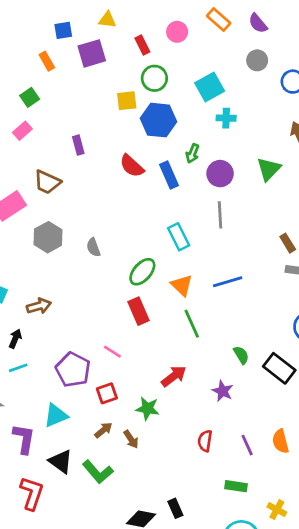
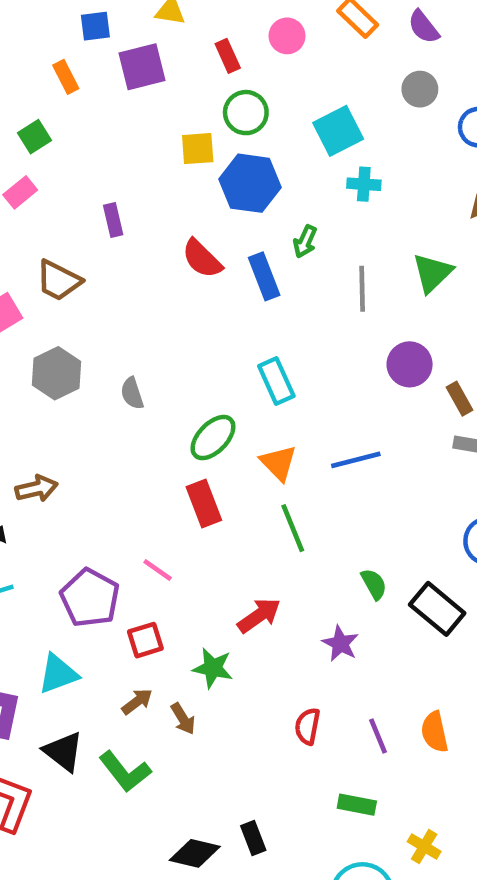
purple circle: (220, 174) -> (410, 364), moved
gray line: (220, 215) -> (362, 289), moved

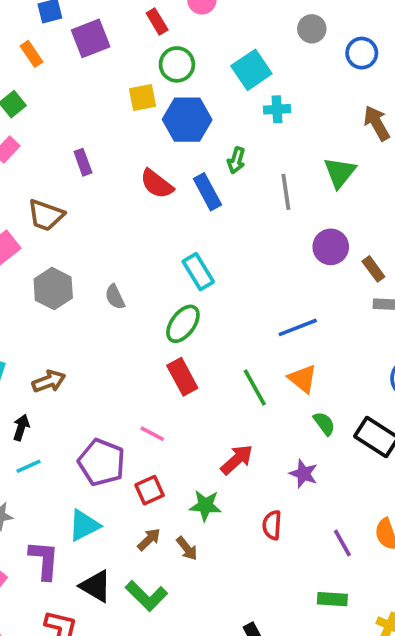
cyan rectangle: (276, 381) -> (198, 272), moved
orange triangle: (278, 463) -> (303, 379), moved
red semicircle: (307, 726) -> (272, 525), moved

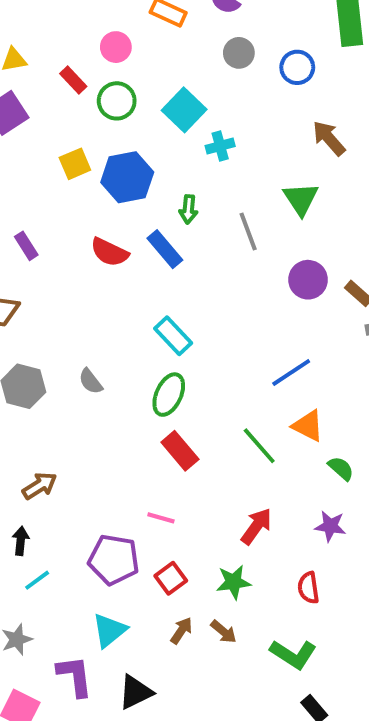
green circle: (177, 64) -> (117, 101), moved
black triangle: (96, 586) -> (135, 692), turned -45
green L-shape: (146, 596) -> (293, 654), moved

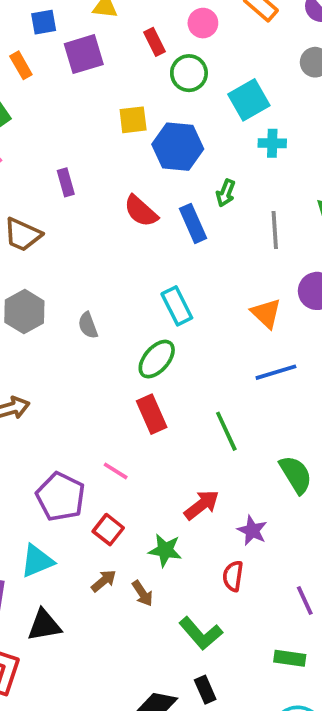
orange triangle: (308, 426) -> (266, 313), moved
green semicircle: (341, 468) -> (296, 475), size x1.5
purple star: (330, 526) -> (252, 530), moved
red square: (171, 578) -> (108, 530), turned -32

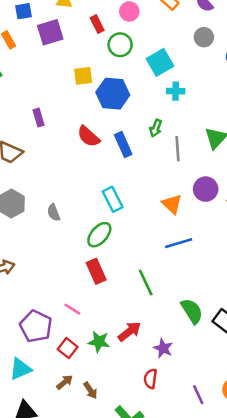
green arrow: (226, 193) -> (156, 128), moved
green star: (165, 550) -> (99, 342), moved

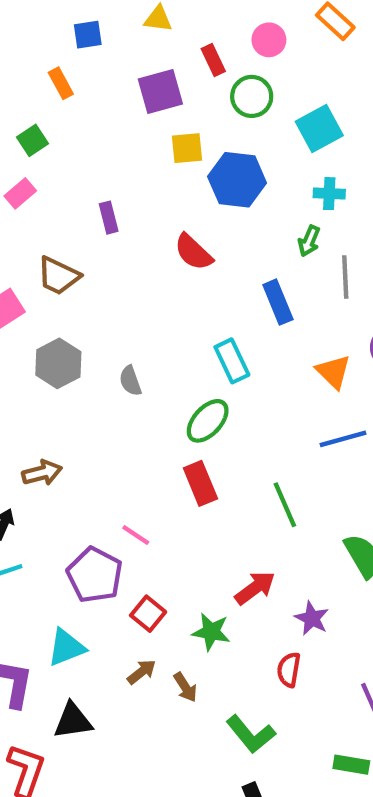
purple square: (50, 32) -> (160, 92), moved
cyan cross: (176, 91) -> (329, 194), moved
blue rectangle: (123, 145) -> (278, 302), moved
pink line: (72, 309) -> (136, 535), moved
green star: (99, 342) -> (211, 632), moved

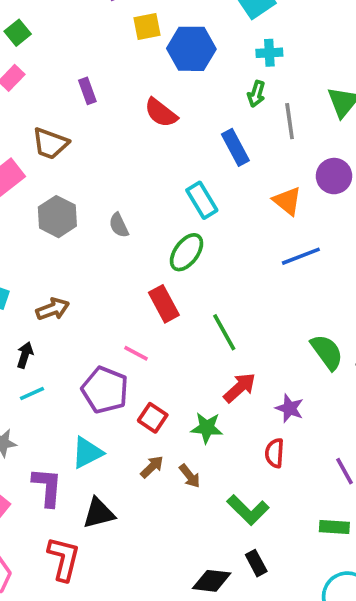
red rectangle: (200, 483) -> (164, 304), moved
green line: (285, 505) -> (224, 332), moved

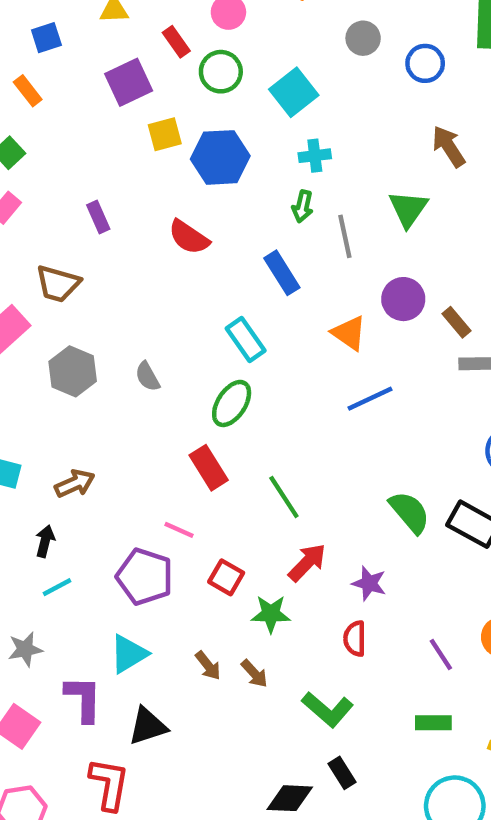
red square: (153, 418) -> (226, 577), moved
brown arrow: (152, 467) -> (208, 666), turned 100

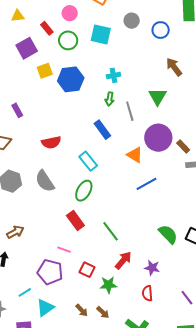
cyan square: (294, 92) -> (101, 34), moved, turned -35
red semicircle: (189, 237) -> (51, 142), moved, turned -42
purple circle: (403, 299) -> (158, 138), size x1.4
gray semicircle: (147, 377) -> (45, 181), size x1.6
cyan line: (57, 587) -> (25, 292), moved

